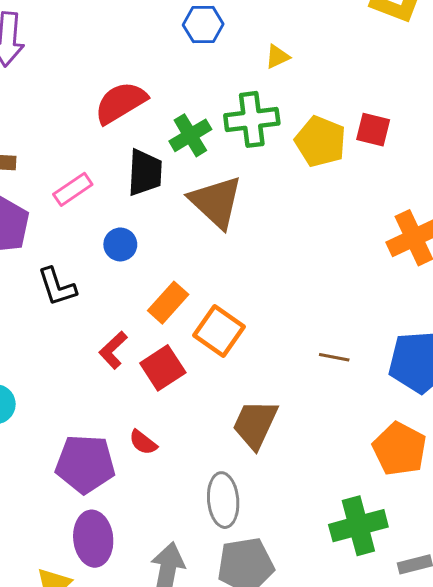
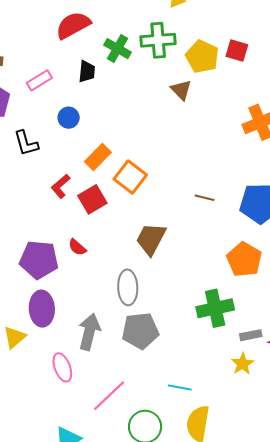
green cross: (190, 135) -> (118, 49), turned -32
black trapezoid: (145, 172) -> (87, 71), size x0.7
brown triangle: (216, 202) -> (181, 90), moved, size x0.6

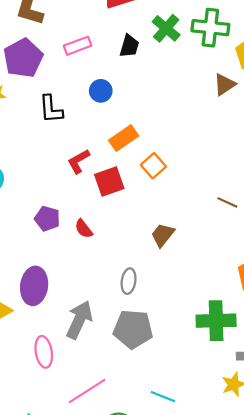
brown triangle: (181, 90) -> (225, 84), turned 30
orange square: (130, 177) -> (153, 166), size x0.7
brown trapezoid: (151, 239) -> (163, 235), size x0.7
purple pentagon: (39, 260) -> (47, 219), moved, size x0.6
gray ellipse: (128, 287) -> (129, 281), size x0.7

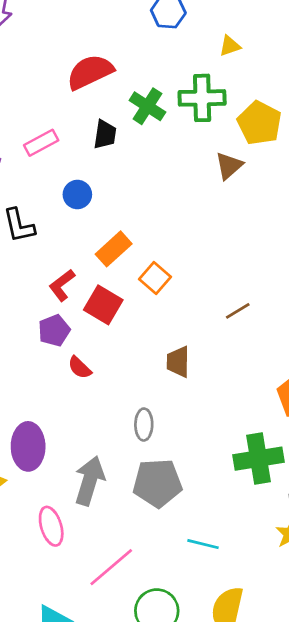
red square: (109, 181) -> (103, 305), turned -32
brown line: (227, 202) -> (238, 311), moved, turned -48
purple pentagon: (47, 219) -> (54, 330), moved, turned -30
brown trapezoid: (163, 235) -> (178, 362), turned -30
cyan line: (163, 397) -> (203, 544), moved

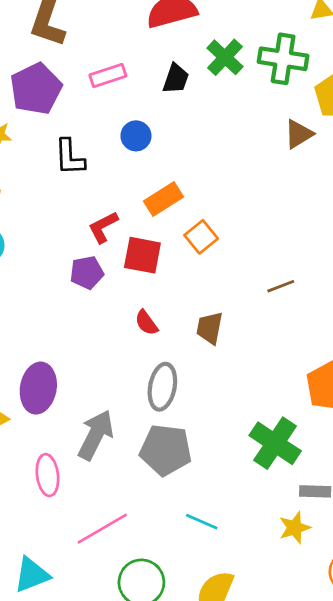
red square: (103, 305) -> (142, 255), turned -30
red semicircle: (80, 368) -> (146, 323), moved
gray ellipse: (144, 425) -> (162, 387), size x1.4
green cross: (259, 459) -> (275, 443), turned 33

